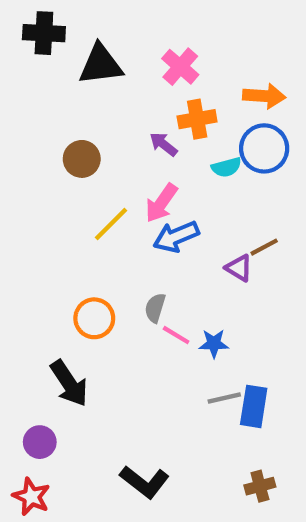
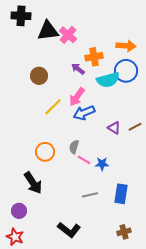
pink cross: (180, 67) -> (68, 35), moved
cyan semicircle: (226, 167) -> (108, 80), size x1.6
brown line: (264, 247) -> (135, 127), moved
gray line: (224, 398) -> (90, 195), moved

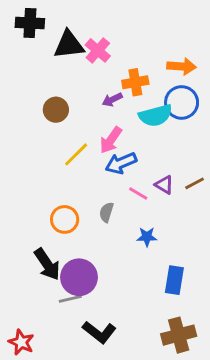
purple arrow: (78, 69) -> (112, 100), turned -64
pink line: (84, 160) -> (138, 193), moved
gray line: (90, 195) -> (70, 299), moved
purple circle: (19, 211) -> (79, 277), moved, size x1.6
brown cross: (124, 232) -> (179, 335), size x1.6

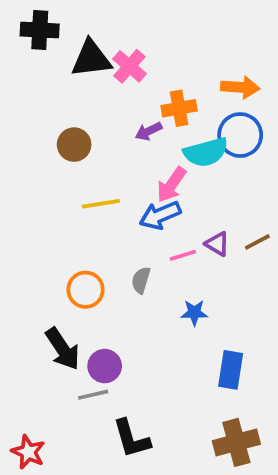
pink arrow: (111, 140) -> (171, 185), moved
yellow line: (76, 154) -> (101, 204), turned 36
pink line: (138, 193) -> (183, 255), turned -48
purple circle: (79, 277) -> (105, 366), size x0.7
black L-shape: (99, 332) -> (131, 439), turned 36

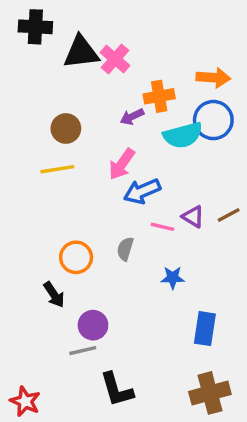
pink arrow: (171, 185) -> (122, 164), moved
yellow line: (101, 204) -> (57, 169), moved
pink line: (183, 255) -> (162, 227), turned 30
black arrow: (63, 349) -> (54, 295), moved, size x0.7

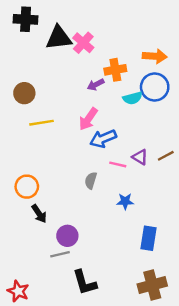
brown circle: (66, 128) -> (24, 93), moved
cyan semicircle: (183, 135) -> (133, 98), size x0.7
orange circle: (76, 257) -> (27, 187), moved

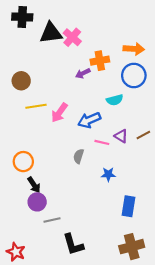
cyan semicircle: (133, 98) -> (115, 100), moved
pink arrow: (88, 119) -> (59, 113), moved
purple circle: (67, 236) -> (37, 202), moved

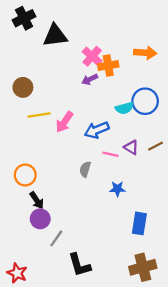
black cross: (22, 17) -> (24, 18), turned -30
pink cross: (72, 37) -> (92, 56), moved
blue circle: (134, 75) -> (145, 101), moved
gray line: (52, 220) -> (56, 238), turned -42

